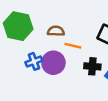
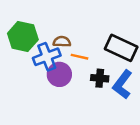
blue cross: (34, 61) -> (47, 57), moved, size x1.5

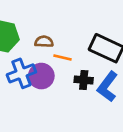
blue cross: (47, 57) -> (21, 73), moved

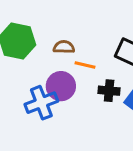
blue cross: (21, 73) -> (41, 103), moved

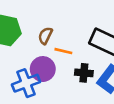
brown semicircle: (64, 47) -> (45, 36), turned -66

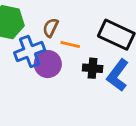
blue cross: (26, 83) -> (30, 51), moved

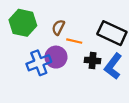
blue cross: (30, 51) -> (39, 63), moved

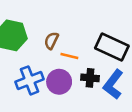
purple circle: (56, 57) -> (59, 82), moved

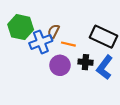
blue cross: (29, 80) -> (41, 42), moved

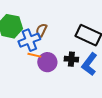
orange line: (68, 44) -> (34, 55), moved

